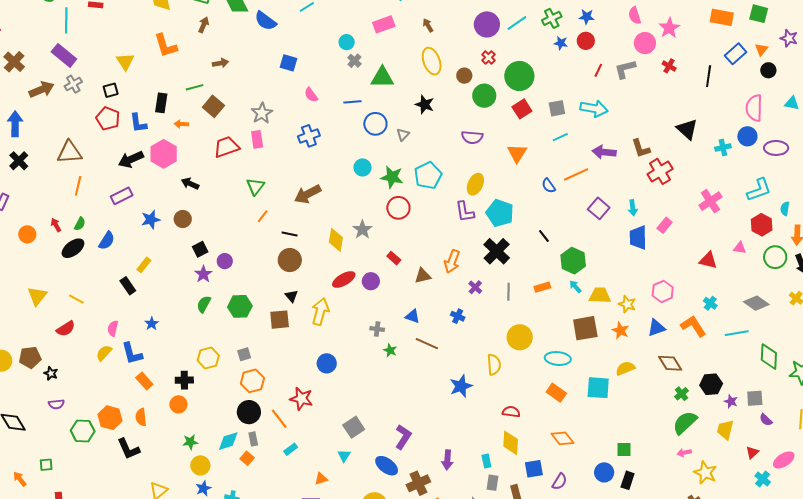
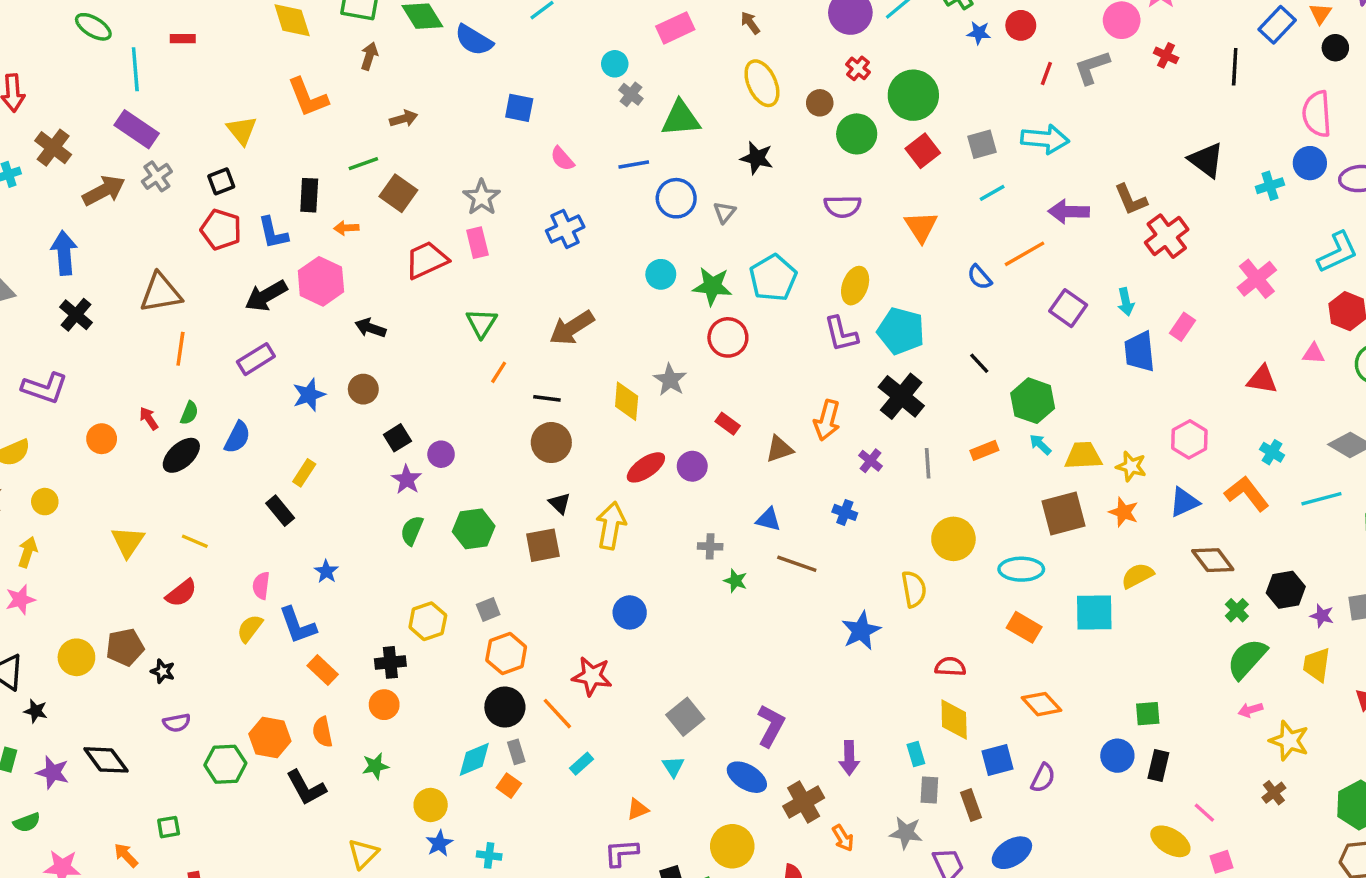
green star: (190, 442) -> (375, 766), moved

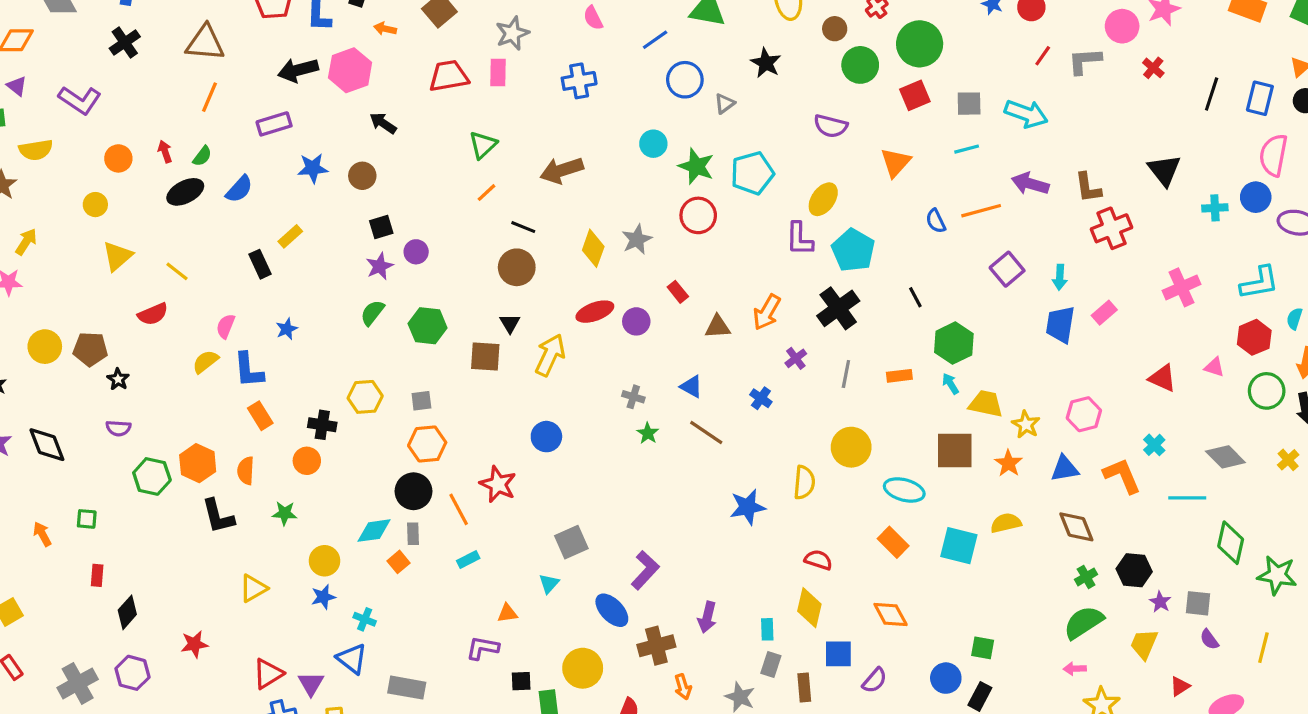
blue rectangle: (1277, 25) -> (1260, 98), moved, turned -44
blue line: (634, 164) -> (655, 40), turned -40
yellow circle: (45, 502) -> (95, 205), moved

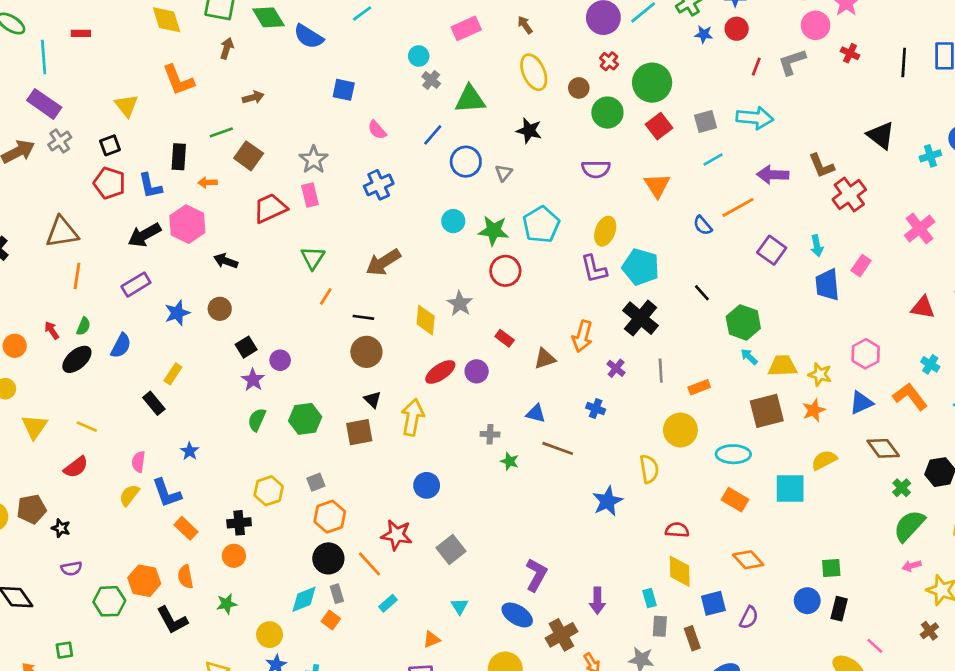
orange rectangle: (899, 376) -> (699, 387), moved
orange star: (1008, 463) -> (814, 410), turned 30
gray square: (571, 542) -> (451, 549), moved

